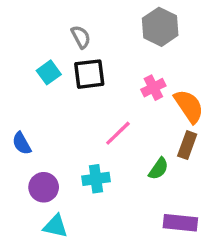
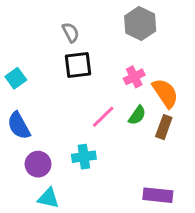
cyan square: (49, 72) -> (16, 78), moved
blue semicircle: (22, 143) -> (19, 126), size x1.4
green semicircle: (158, 169) -> (137, 115), moved

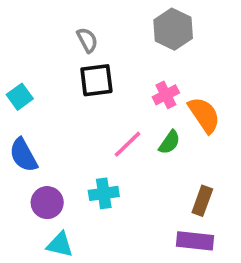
brown rectangle: (164, 127) -> (202, 201), moved

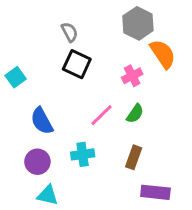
black square: (96, 80) -> (77, 64), turned 32
orange semicircle: (204, 115) -> (163, 54), moved
blue semicircle: (23, 155) -> (42, 121), moved
brown rectangle: (202, 201) -> (134, 157), moved

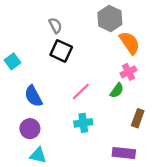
pink cross: (132, 76) -> (128, 72), moved
green semicircle: (135, 114) -> (117, 90), moved
cyan cross: (83, 154) -> (83, 123), moved
brown rectangle: (134, 157) -> (138, 118), moved

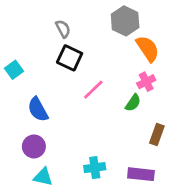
pink line: (81, 92) -> (93, 90), moved
cyan cross: (83, 123) -> (95, 168), moved

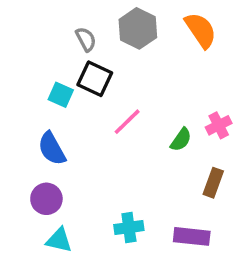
gray hexagon: (125, 21) -> (138, 28), moved
orange semicircle: (148, 49) -> (201, 30), moved
cyan square: (14, 70) -> (61, 95), moved, turned -30
pink cross: (146, 82) -> (219, 125), moved

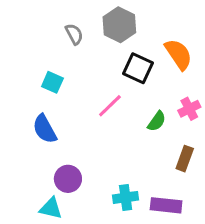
orange semicircle: (201, 30) -> (178, 54), moved
black square: (95, 79) -> (138, 68), moved
purple circle: (46, 199) -> (68, 179), moved
cyan cross: (129, 228) -> (126, 197), moved

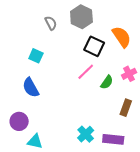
pink line: (110, 106) -> (86, 72), moved
purple circle: (68, 179) -> (19, 121), moved
cyan cross: (126, 197) -> (86, 134), turned -35

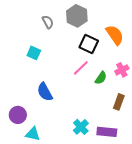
blue semicircle: (31, 88) -> (45, 92), moved

